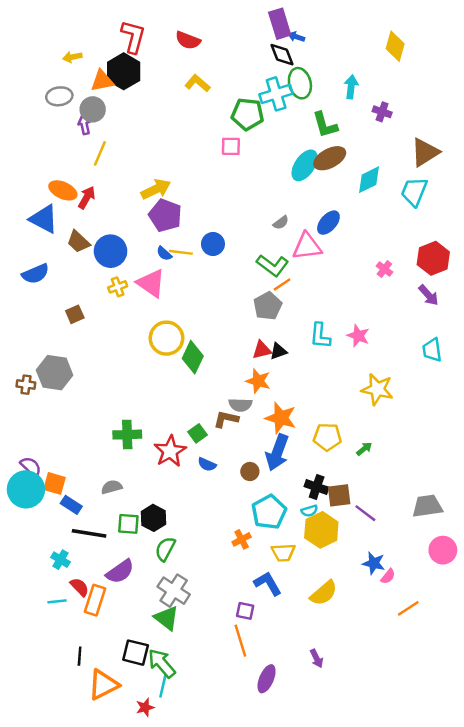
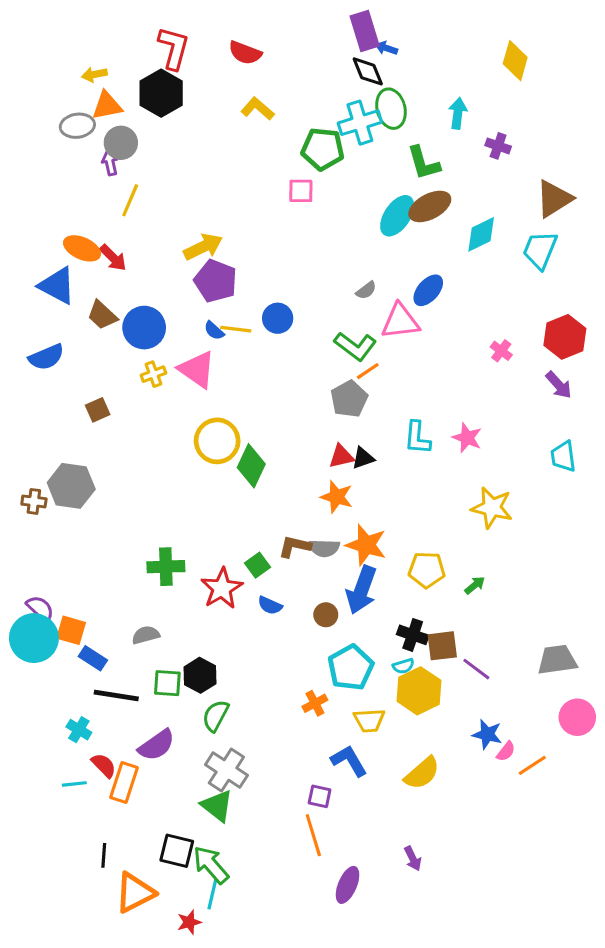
orange triangle: (102, 81) -> (107, 106), moved
red arrow: (87, 198) -> (113, 258), turned 105
gray semicircle: (240, 405) -> (324, 548), moved
orange line: (408, 608) -> (532, 765), moved

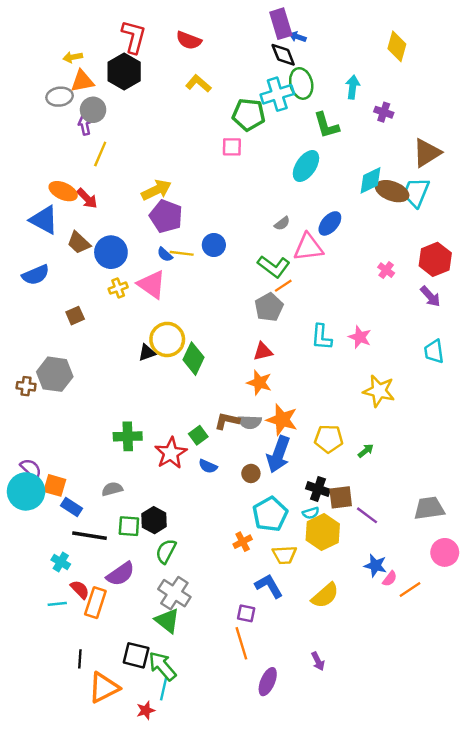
brown ellipse: (430, 206) -> (392, 191), moved, turned 48
black triangle: (363, 458) -> (147, 353), moved

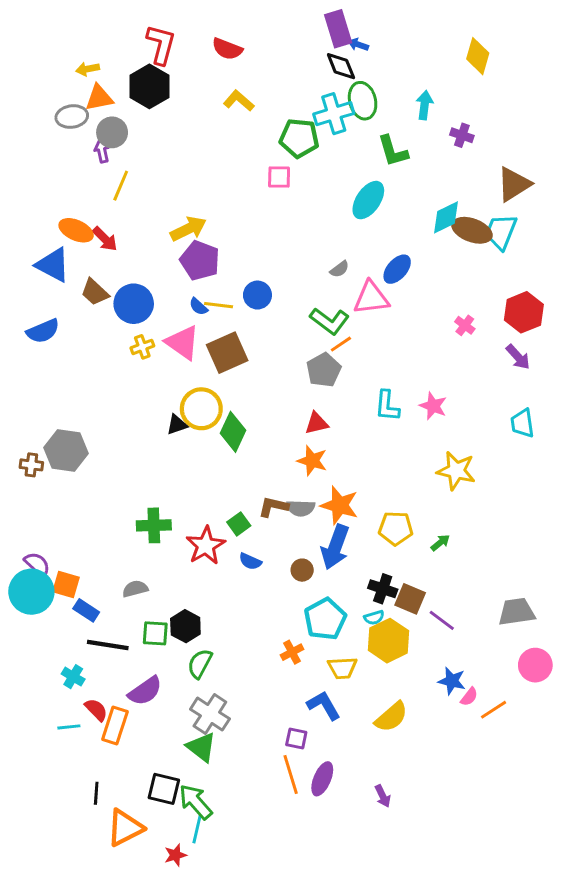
brown square: (75, 316) -> (227, 353), moved, size x1.8
brown square: (341, 497) -> (410, 599), turned 30
purple ellipse: (268, 682) -> (322, 779), moved

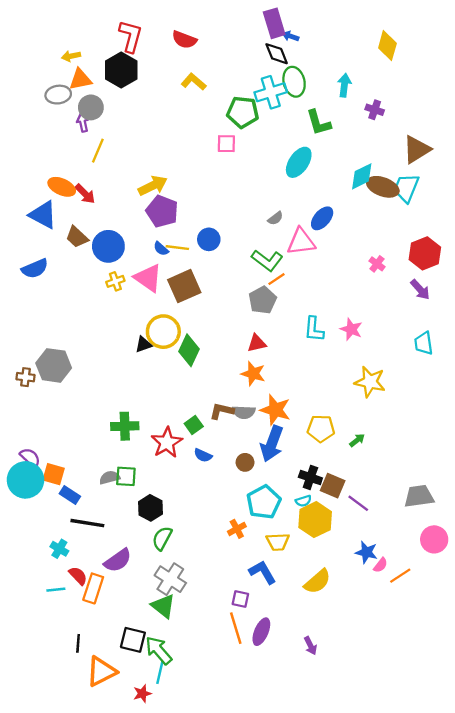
green square: (155, 633) -> (126, 476), moved

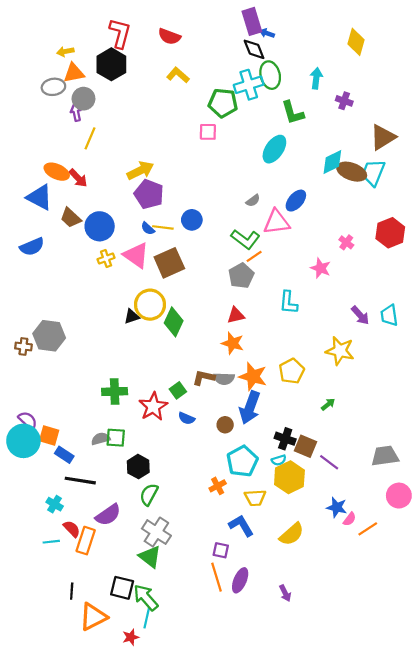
purple arrow: (420, 290) -> (360, 315), moved
pink star: (351, 329) -> (321, 268), moved
yellow pentagon: (321, 429) -> (292, 371), moved, turned -30

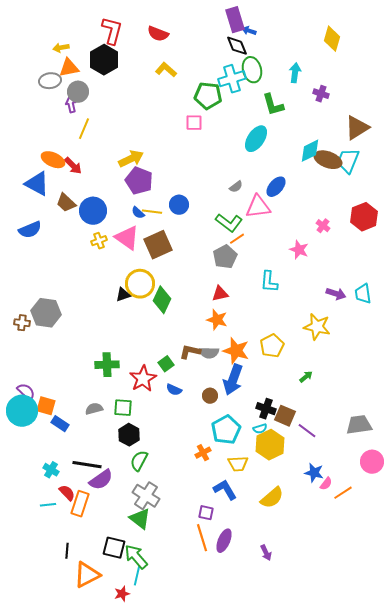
purple arrow: (360, 315) -> (336, 294), turned -30
green square: (116, 438) -> (123, 408), moved
black line: (80, 481) -> (87, 465), moved

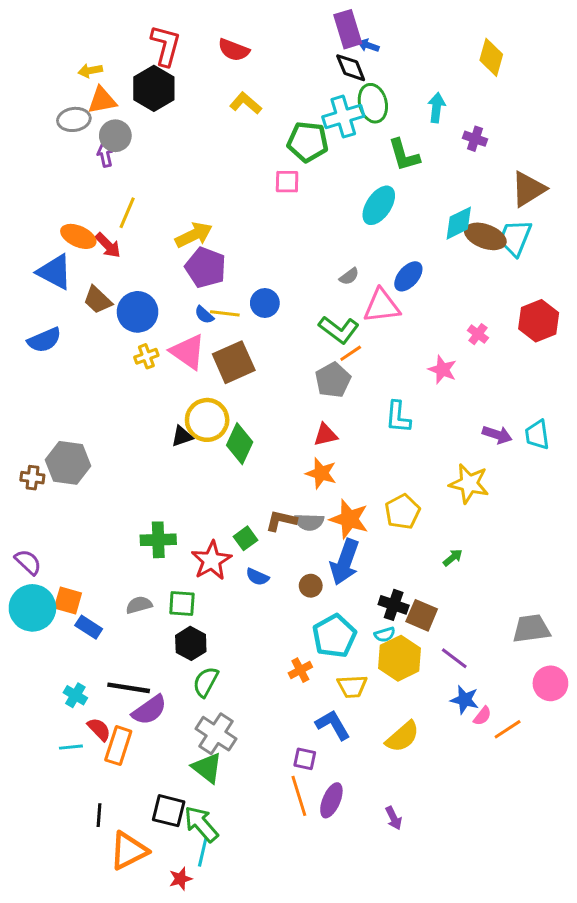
yellow line: (84, 129) -> (127, 213), moved
purple semicircle: (26, 392) -> (28, 562), moved
purple line: (307, 431) -> (454, 658), moved

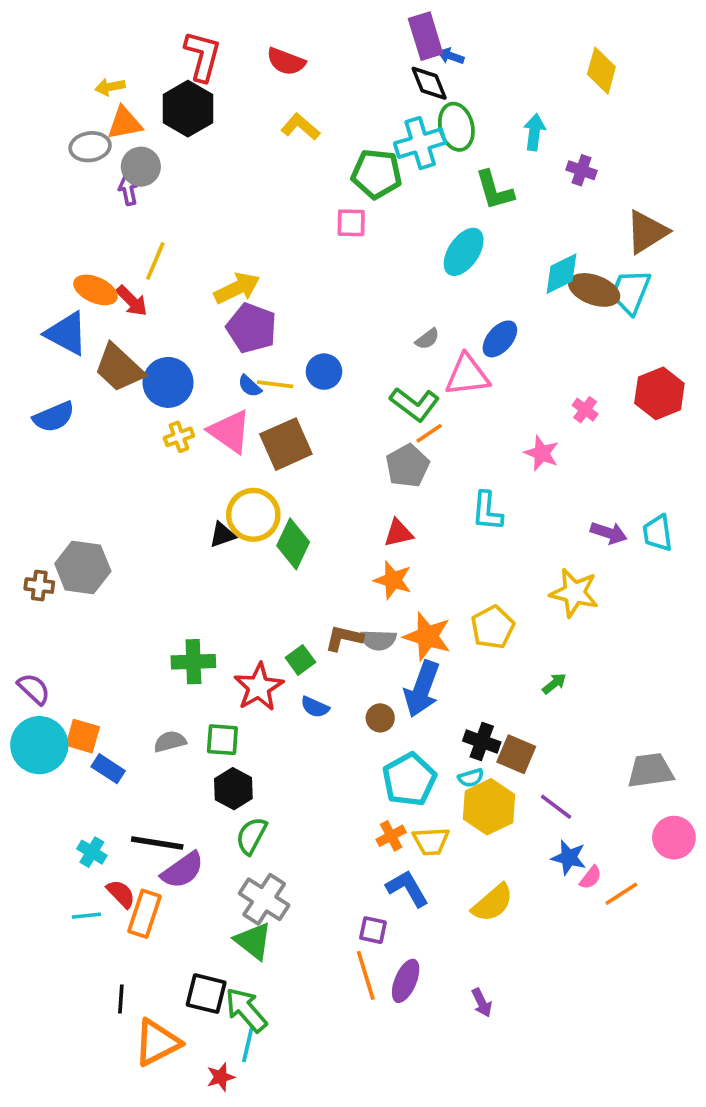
brown trapezoid: (98, 300) -> (119, 368), size x1.4
orange cross: (300, 670) -> (391, 836), moved

